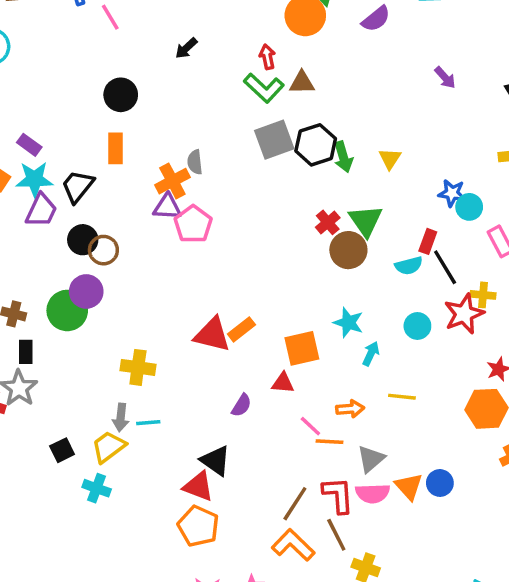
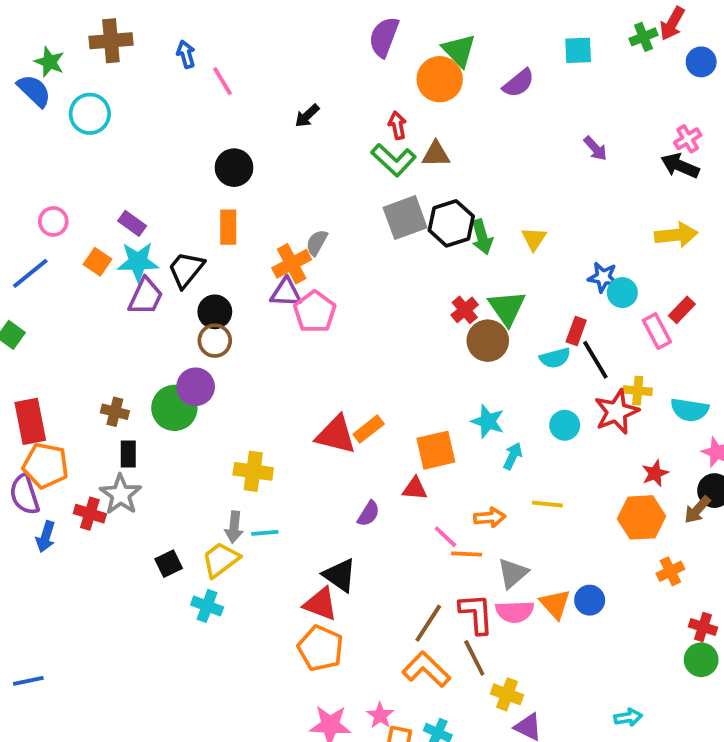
gray semicircle: (195, 162) -> (317, 243), turned 35
black circle: (83, 240) -> (215, 312), moved

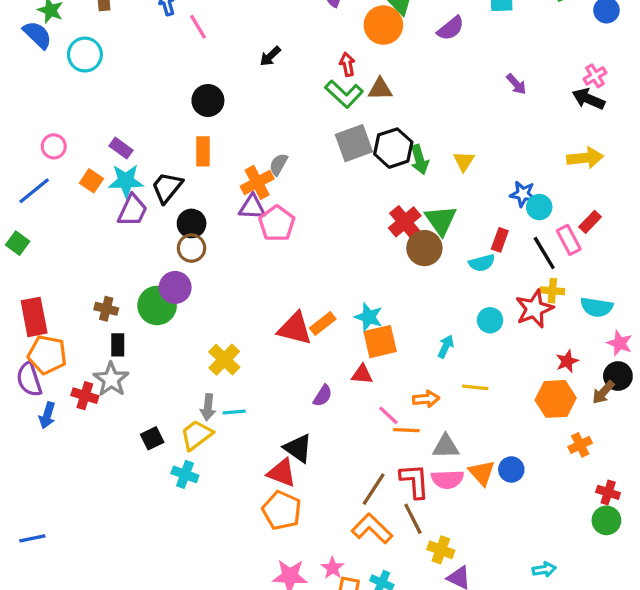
red cross: (465, 310) -> (405, 222), size x1.4
black line: (595, 360) -> (544, 253), moved
cyan star: (488, 421) -> (369, 317), moved
yellow cross: (253, 471) -> (224, 360), turned 36
gray triangle: (513, 573) -> (446, 447), turned 40

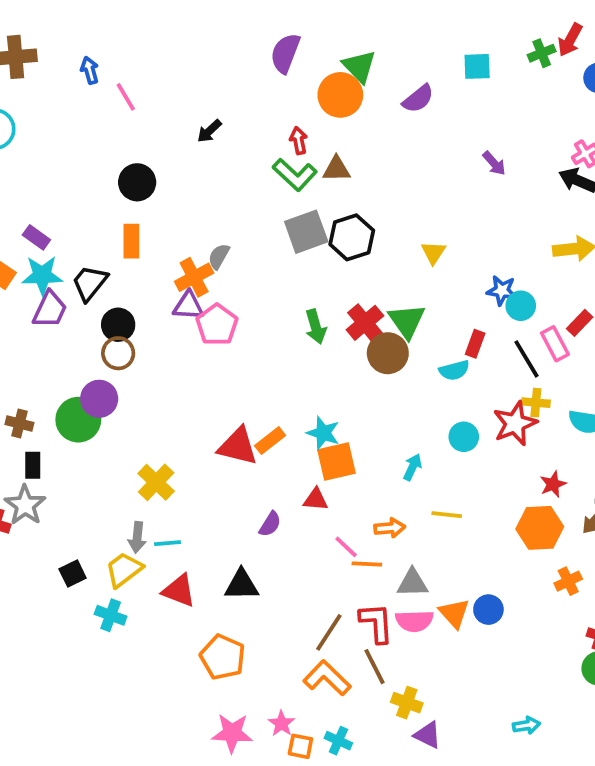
green arrow: (419, 160) -> (316, 327), moved
black triangle: (298, 448) -> (242, 585), turned -36
red triangle: (282, 473) -> (179, 591), moved

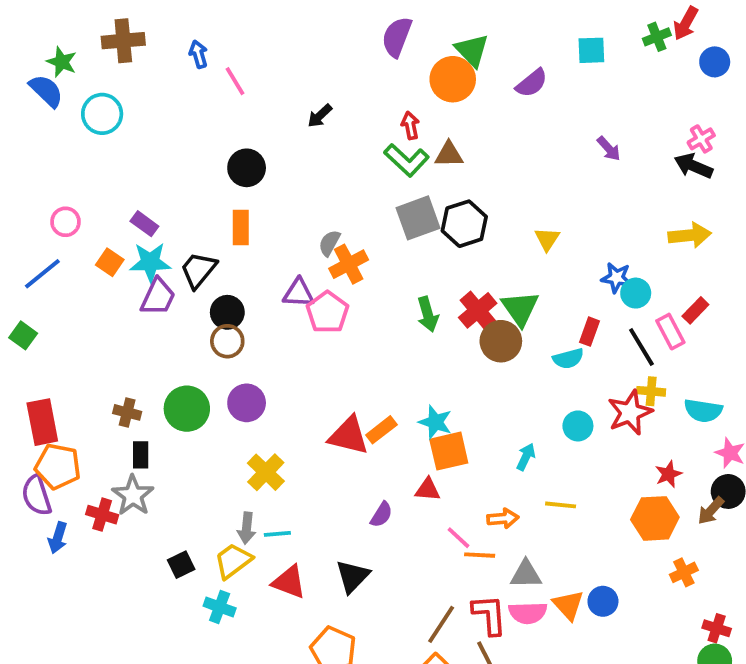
orange cross: (194, 277) -> (349, 264), moved
purple circle: (99, 399) -> (247, 403), moved
black triangle: (242, 585) -> (353, 576), turned -45

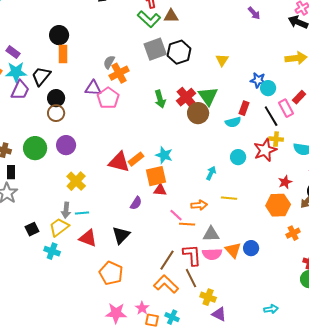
black circle: (247, 168) -> (59, 35), moved
orange square: (449, 451) -> (156, 176), moved

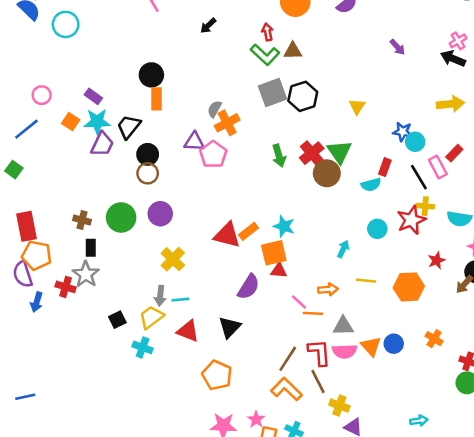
purple semicircle: (136, 203) -> (249, 287), size x1.5
orange hexagon: (278, 205) -> (409, 287), moved
orange cross: (293, 233) -> (434, 339), moved, turned -32

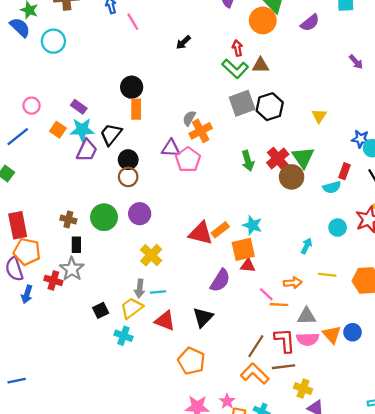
brown line: (318, 382) -> (283, 367), turned -70

